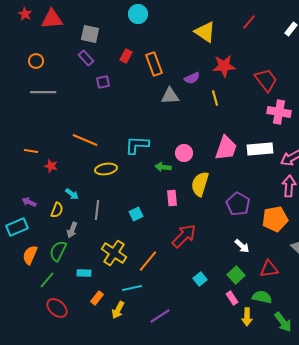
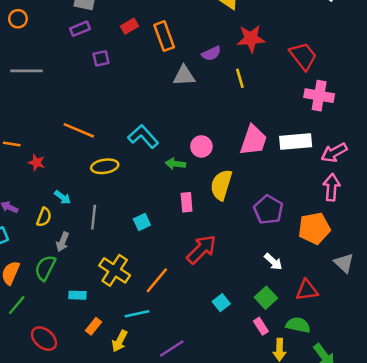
red rectangle: (126, 56) -> (130, 26), turned 32
purple rectangle: (86, 58) -> (80, 29), turned -70
orange circle: (36, 61) -> (18, 19), moved
cyan L-shape: (137, 145) -> (143, 137), turned 45
green line: (47, 280) -> (17, 305), moved

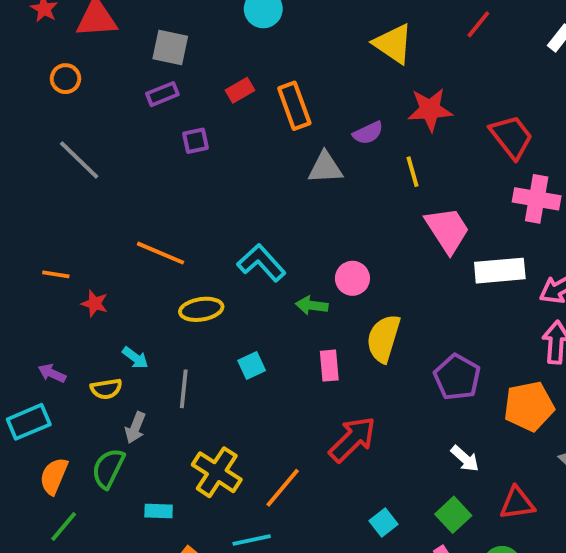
gray line: (27, 71) -> (79, 160), turned 44
pink trapezoid: (253, 140) -> (447, 230), moved, turned -52
yellow semicircle: (44, 217) -> (106, 389), turned 60
cyan square: (142, 222) -> (252, 366), moved

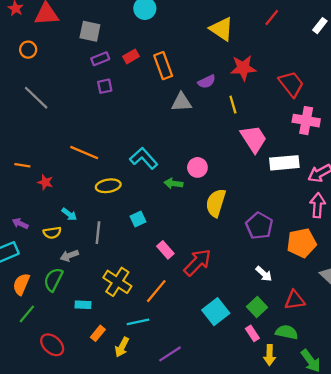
purple rectangle: (162, 94) -> (100, 59), moved
pink rectangle: (329, 366) -> (165, 250), moved, turned -36
gray arrow: (135, 428) -> (69, 256), turned 48
cyan square: (383, 523) -> (216, 312), size x1.6

